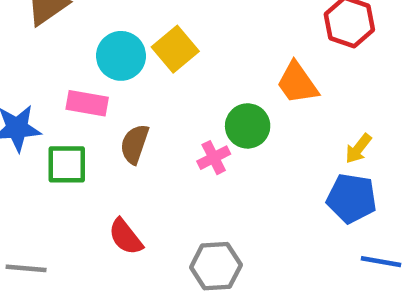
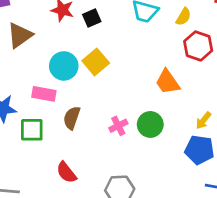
green circle: (248, 126) -> (150, 124), moved

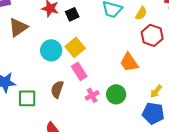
pink rectangle: (44, 94) -> (79, 71), moved, turned 48

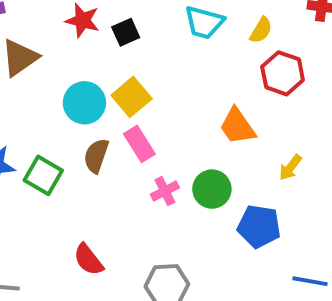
brown semicircle: (57, 89) -> (96, 156), moved
yellow arrow: (156, 91) -> (290, 167), moved
green square: (27, 98) -> (43, 175), moved, turned 30
blue pentagon: (153, 113) -> (259, 226), moved

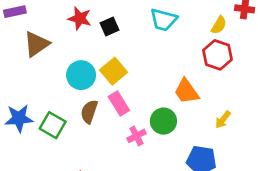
yellow semicircle: (261, 30) -> (219, 25), moved
green circle: (212, 189) -> (163, 121), moved

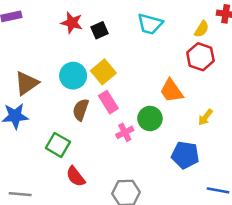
brown triangle: (36, 44) -> (26, 83), moved
green square: (53, 125) -> (58, 145), moved

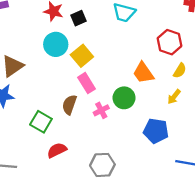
yellow semicircle: (202, 29) -> (180, 71), moved
cyan circle: (73, 76) -> (56, 44), moved
brown semicircle: (81, 110) -> (69, 105), moved
red semicircle: (76, 176) -> (57, 150), turned 102

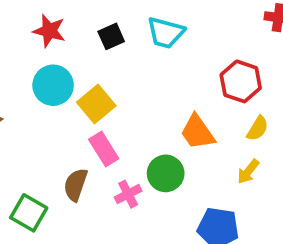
black square: (79, 18) -> (111, 36), moved

